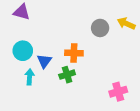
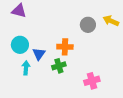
pink cross: (118, 92) -> (92, 81), moved

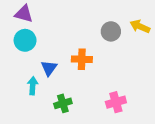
cyan circle: (20, 45) -> (25, 40), moved
green cross: (59, 66) -> (63, 103), moved

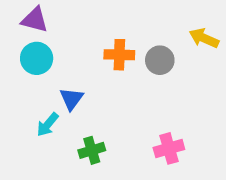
gray circle: (111, 31) -> (160, 60), moved
orange cross: (82, 59) -> (119, 55), moved
cyan arrow: (33, 86) -> (48, 125), turned -144

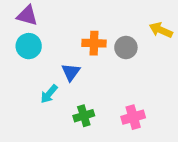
blue triangle: (72, 99) -> (71, 72), moved
cyan arrow: (48, 125) -> (49, 94), moved
green cross: (92, 150) -> (84, 116), moved

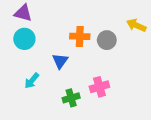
cyan arrow: (49, 94) -> (32, 81), moved
pink cross: (133, 117) -> (99, 87), moved

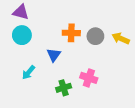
yellow arrow: (136, 25) -> (121, 38), moved
pink cross: (99, 87) -> (89, 78), turned 35

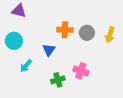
cyan circle: (22, 35) -> (14, 41), moved
yellow arrow: (121, 38) -> (110, 35), turned -98

